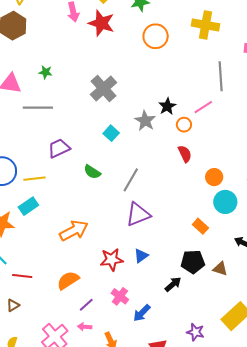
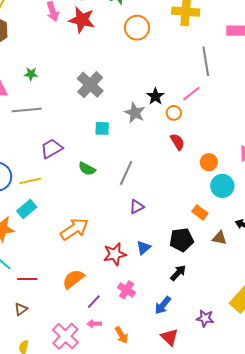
cyan square: (111, 133) -> (102, 128), turned -35
purple triangle: (138, 214) -> (137, 207), size x0.6
black pentagon: (193, 262) -> (181, 240), moved
brown triangle: (220, 269) -> (219, 238), moved
blue arrow: (142, 313) -> (163, 305), moved

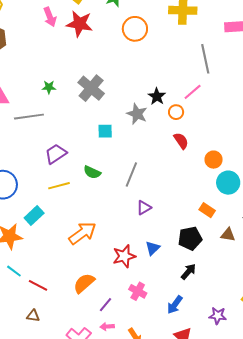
green star: (31, 74) -> (49, 87), moved
yellow line: (30, 181) -> (59, 186), moved
red line: (27, 279) -> (38, 285), turned 30
brown triangle: (21, 309) -> (33, 316), turned 48

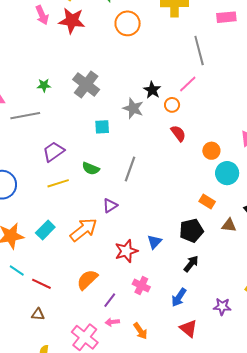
purple triangle: (144, 208) -> (110, 206), moved
cyan rectangle: (34, 216) -> (45, 230), moved

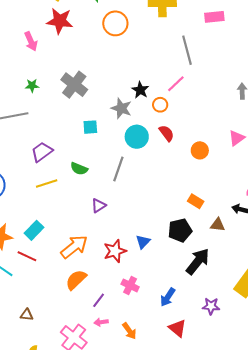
pink arrow: (42, 15) -> (31, 41), moved
cyan circle: (227, 173) -> (137, 137), moved
orange arrow: (84, 230) -> (74, 247), moved
black arrow: (191, 264) -> (198, 261), moved, size x1.6
red line: (41, 284) -> (27, 256), moved

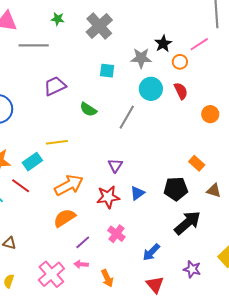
gray star: (121, 108) -> (141, 58), turned -30
yellow line: (47, 184) -> (57, 142), moved
purple triangle: (99, 206) -> (115, 165), moved, turned -35

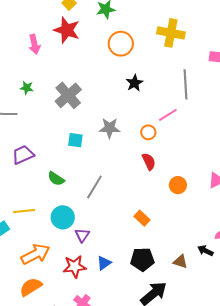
black star: (163, 44) -> (134, 83), moved
cyan circle: (151, 89) -> (63, 217), moved
orange rectangle: (197, 163) -> (142, 218), moved

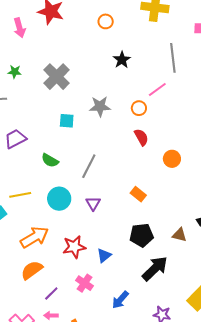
orange circle: (121, 44) -> (106, 21), size x0.6
purple triangle: (82, 235) -> (93, 203), moved
blue triangle: (104, 263) -> (104, 255), moved

